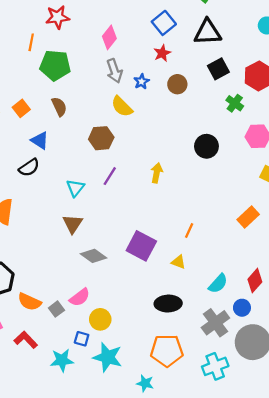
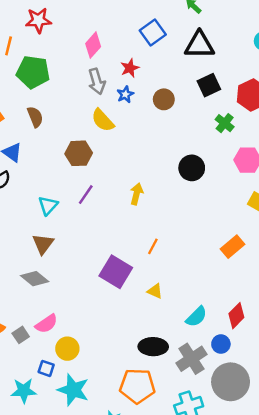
red star: (162, 53) -> (130, 68), moved
orange line: (189, 230) -> (153, 246), moved
gray diamond: (93, 256) -> (35, 279), moved
black ellipse: (168, 304) -> (153, 347), moved

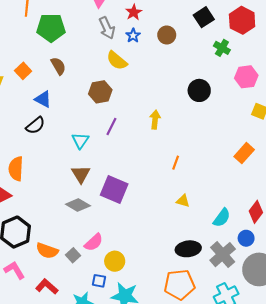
purple square: (116, 272) -> (114, 190), moved

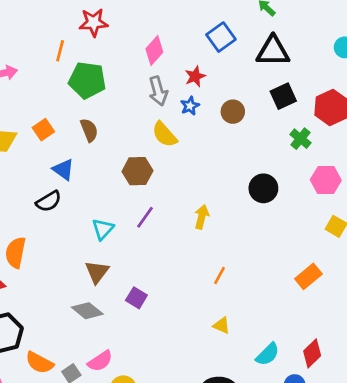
purple square: (114, 190) -> (136, 298), size x0.6

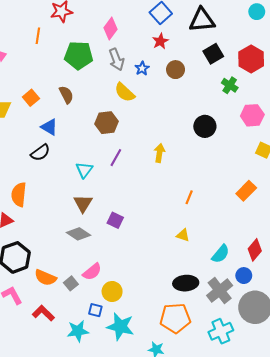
red star: (195, 76) -> (160, 41), moved
green pentagon: (87, 80) -> (79, 55), moved
orange line: (219, 276) -> (189, 197), moved

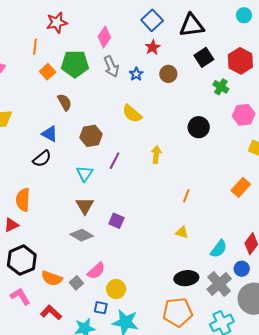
yellow semicircle: (125, 92) -> (132, 114), moved
orange square: (31, 98) -> (48, 72), moved
brown hexagon: (107, 123) -> (91, 136), moved

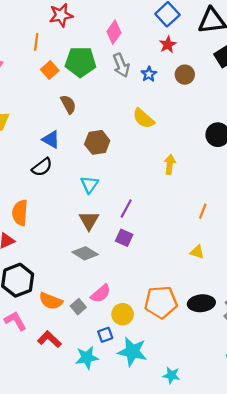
purple line: (115, 161) -> (126, 208), moved
blue square: (101, 308) -> (105, 335), turned -32
orange pentagon: (178, 312) -> (161, 302), moved

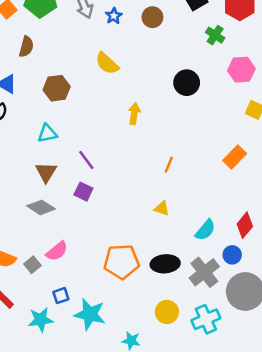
brown semicircle: (68, 104) -> (26, 47), turned 42
cyan triangle: (89, 185) -> (47, 133), turned 42
purple line: (126, 208) -> (86, 160), turned -66
yellow circle: (123, 314) -> (167, 312), moved

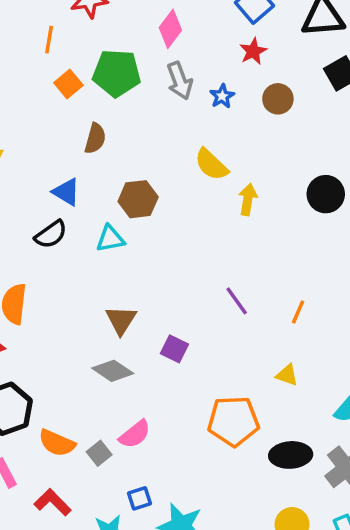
yellow arrow: (134, 114) -> (248, 199), moved
cyan triangle: (47, 133) -> (110, 239), moved
purple line: (86, 160) -> (237, 301), moved
orange pentagon: (122, 262) -> (233, 421), moved

